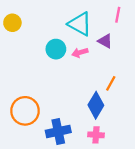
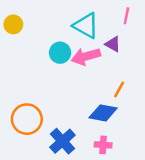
pink arrow: (80, 53) -> (86, 56), size x1.6
blue diamond: (96, 105) -> (103, 113), turned 70
blue cross: (58, 131) -> (62, 141), turned -30

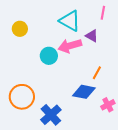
yellow circle: (13, 24) -> (20, 29), moved
cyan circle: (60, 53) -> (49, 56), moved
pink cross: (103, 145) -> (108, 105), moved, turned -32

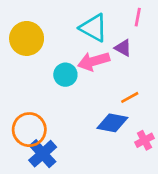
yellow circle: (20, 29) -> (27, 38), size x1.6
orange line: (97, 73) -> (130, 97), turned 32
blue cross: (51, 115) -> (43, 154), moved

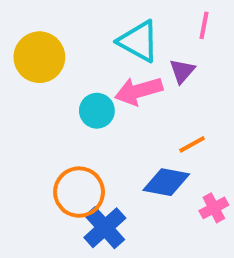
purple triangle: (123, 48) -> (182, 71), turned 42
orange circle: (29, 130) -> (79, 192), moved
blue cross: (43, 154) -> (105, 228), moved

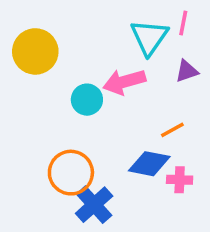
cyan triangle: (139, 41) -> (149, 37), moved, turned 36
purple triangle: (182, 71) -> (187, 71), moved, turned 30
pink cross: (214, 208) -> (180, 180), moved, turned 30

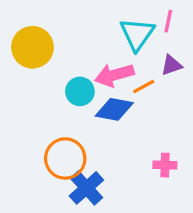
orange line: (172, 130) -> (144, 87), moved
blue diamond: (149, 164) -> (114, 109), moved

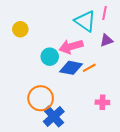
cyan triangle: (137, 34) -> (85, 21), turned -30
yellow circle: (32, 47) -> (20, 29), size x0.6
orange line: (144, 87) -> (89, 68), moved

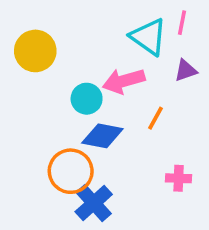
yellow circle: (20, 29) -> (35, 51), size x1.5
blue diamond: (71, 68) -> (102, 136), moved
orange line: (89, 68) -> (156, 118), turned -32

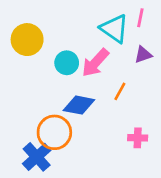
pink arrow: (124, 81) -> (95, 63), turned -32
cyan circle: (87, 99) -> (67, 63), moved
blue cross: (94, 203) -> (37, 157), moved

